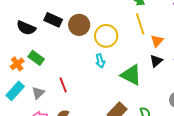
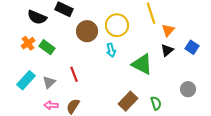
brown circle: (79, 25) -> (87, 31), moved
orange cross: (17, 64) -> (28, 43), moved

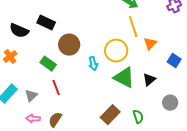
yellow circle: (117, 25) -> (116, 51), moved
green rectangle: (47, 47) -> (48, 64), moved
black triangle: (167, 50) -> (149, 80), moved

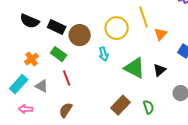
black rectangle: (46, 23) -> (57, 27), moved
yellow circle: (116, 51) -> (117, 28), moved
orange cross: (10, 57) -> (32, 59), moved
gray triangle: (31, 96) -> (42, 86), turned -48
pink arrow: (33, 119) -> (26, 109), moved

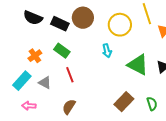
brown circle: (80, 35) -> (83, 18), moved

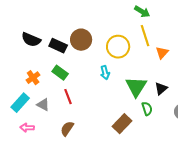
green triangle: (138, 65) -> (136, 87), turned 35
green semicircle: (152, 104) -> (147, 109), moved

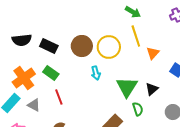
black semicircle: (31, 40) -> (22, 40), turned -30
brown circle: (81, 40) -> (82, 46), moved
orange cross: (33, 78) -> (24, 78), size x1.6

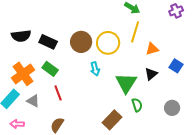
yellow line: (136, 36) -> (135, 32), turned 35
orange triangle: (153, 53) -> (152, 49), turned 32
black triangle: (152, 89) -> (151, 74), moved

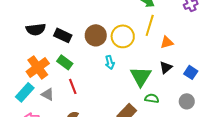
blue square: (176, 66) -> (191, 72), moved
green semicircle: (137, 105) -> (152, 98), turned -64

